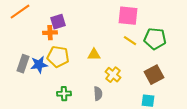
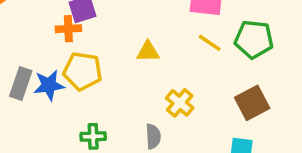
yellow triangle: (94, 55) -> (148, 52), moved

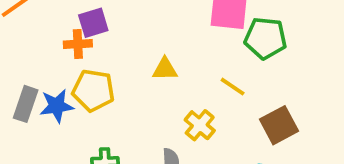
green pentagon: (254, 39) -> (265, 38), moved
yellow line: (210, 43) -> (233, 87), moved

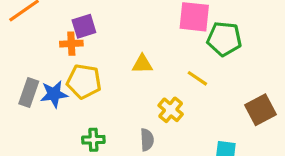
brown square: (279, 125) -> (260, 110), moved

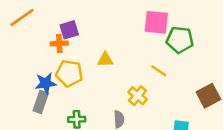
yellow triangle: (142, 64) -> (105, 60), moved
gray rectangle: (29, 92) -> (41, 102), moved

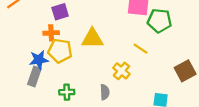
orange cross: (59, 43) -> (51, 33), moved
yellow triangle: (105, 60) -> (92, 39), size x1.5

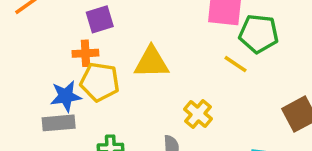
yellow line: (140, 49) -> (235, 64), moved
gray rectangle: (34, 76) -> (59, 123), turned 66

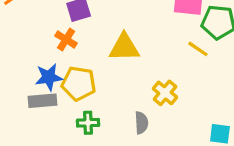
orange cross: (85, 53) -> (66, 39), turned 35
yellow pentagon: (100, 82) -> (79, 83), moved

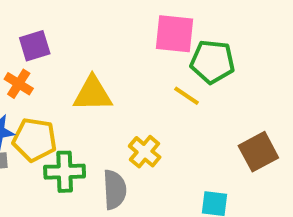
green cross: (88, 123) -> (65, 172), moved, size x1.4
gray semicircle: (141, 123) -> (115, 190), size x1.4

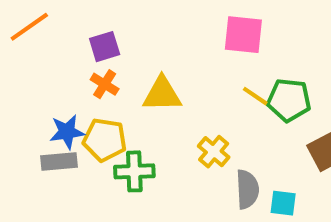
green pentagon: (212, 62) -> (289, 100), moved
orange cross: (19, 84) -> (105, 84), moved
gray semicircle: (115, 190) -> (247, 189), moved

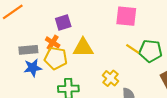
purple square: (105, 47) -> (63, 22), moved
yellow pentagon: (105, 140) -> (56, 58), moved
gray rectangle: (59, 162) -> (28, 50), moved

